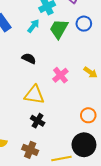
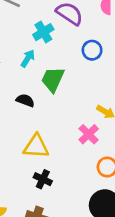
green trapezoid: (59, 29) -> (53, 79), moved
pink cross: (60, 75) -> (89, 134), moved

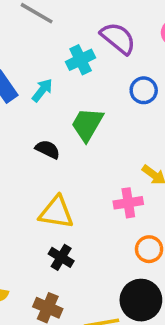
cyan arrow: (28, 58) -> (42, 90), moved
pink cross: (89, 134) -> (128, 203), turned 30

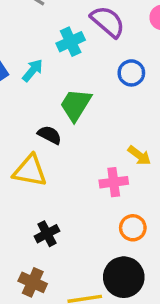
black semicircle: (48, 149) -> (50, 135), moved
yellow triangle: (56, 212) -> (30, 171), moved
black cross: (61, 257) -> (47, 234), turned 30

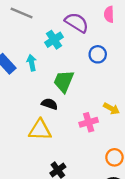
cyan arrow: (33, 70) -> (32, 63), turned -42
pink cross: (114, 182) -> (89, 122), moved

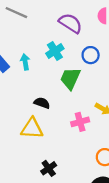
cyan cross: (54, 40) -> (55, 51), moved
green trapezoid: (64, 81) -> (70, 78), moved

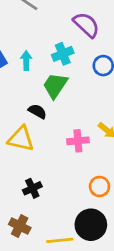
green trapezoid: (70, 78) -> (55, 85), moved

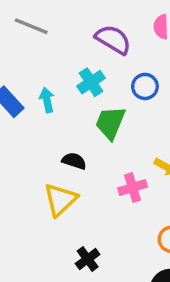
green trapezoid: (55, 85) -> (110, 123), moved
yellow triangle: (21, 139) -> (60, 200), turned -44

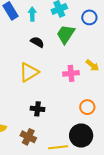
black semicircle: (74, 161) -> (37, 42), moved
black cross: (88, 259) -> (38, 109), turned 32

